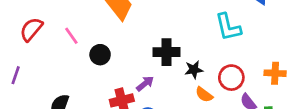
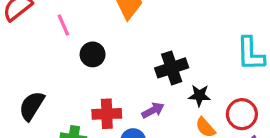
black cross: (166, 52) -> (172, 68), turned -30
purple arrow: (145, 84) -> (153, 110), moved

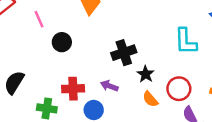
black star: (199, 95) -> (146, 74), turned 30
purple arrow: (153, 110) -> (109, 86), turned -132

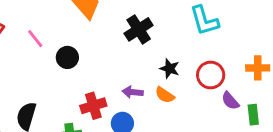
black cross: (124, 53) -> (139, 29), moved
orange semicircle: (150, 99) -> (165, 95), moved

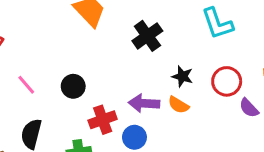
pink line: (35, 39) -> (26, 85), moved
black circle: (67, 57) -> (73, 86), moved
purple arrow: (133, 92) -> (144, 103), size x1.4

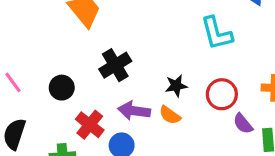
black cross: (147, 36) -> (115, 65), moved
black star: (182, 76) -> (176, 86), turned -30
red cross: (103, 120) -> (90, 125), turned -36

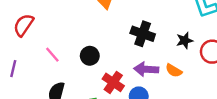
black cross: (115, 65) -> (143, 34), moved, turned -35
black star: (176, 86) -> (185, 40), moved

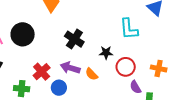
black circle: (90, 56) -> (23, 34), moved, size x1.5

